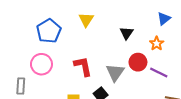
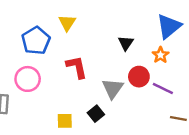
blue triangle: (164, 19) -> (169, 26), size x1.6
yellow triangle: (86, 20) -> (67, 23), moved
red L-shape: (83, 66) -> (77, 67), moved

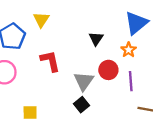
purple line: (163, 89) -> (131, 81), turned 60
black square: (96, 114) -> (82, 105), moved
yellow square: (65, 121) -> (30, 112), moved

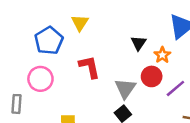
orange star: (129, 50) -> (162, 55), moved
purple line: (131, 81) -> (175, 88), turned 54

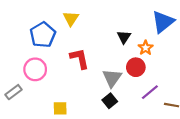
purple line: (175, 88) -> (150, 92), moved
gray rectangle: (17, 104) -> (14, 92), turned 49

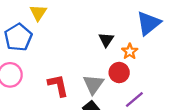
yellow triangle: (71, 18) -> (38, 13), moved
red L-shape: (80, 59) -> (58, 85), moved

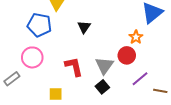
blue pentagon: (18, 37) -> (39, 25), turned -30
black triangle: (106, 40) -> (84, 27), moved

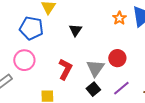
orange star: (136, 37) -> (119, 18), moved
red L-shape: (74, 67) -> (65, 69), turned 40
purple line: (140, 79) -> (121, 88), moved

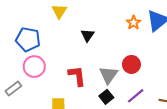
blue pentagon: (31, 28) -> (28, 39), moved
red L-shape: (65, 69) -> (77, 76), turned -35

